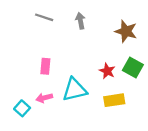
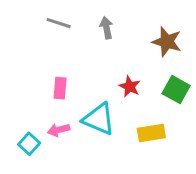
red star: (107, 71) -> (130, 87), moved
cyan triangle: (75, 90) -> (99, 119), turned 36

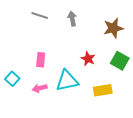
brown star: (167, 42) -> (113, 28), turned -30
cyan triangle: (99, 119) -> (67, 81), turned -35
cyan square: (29, 144) -> (12, 79), moved

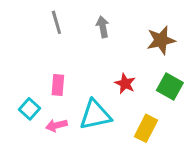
gray line: (40, 16) -> (56, 22), turned 56
cyan square: (12, 79) -> (30, 109), moved
yellow rectangle: (103, 90) -> (146, 128), turned -54

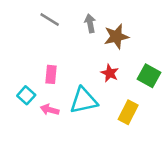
gray line: (56, 22) -> (50, 20), turned -42
brown star: (161, 40) -> (116, 37), moved
pink arrow: (56, 125) -> (50, 110), turned 30

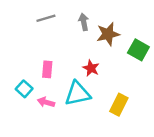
gray line: (50, 20) -> (46, 18), turned -48
red star: (110, 73) -> (91, 68), moved
green square: (149, 76) -> (138, 50), moved

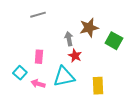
gray arrow: (84, 22) -> (69, 39), moved
yellow rectangle: (119, 105) -> (98, 86), turned -30

